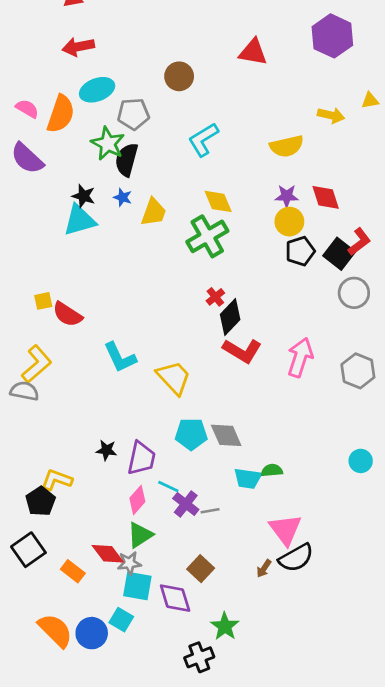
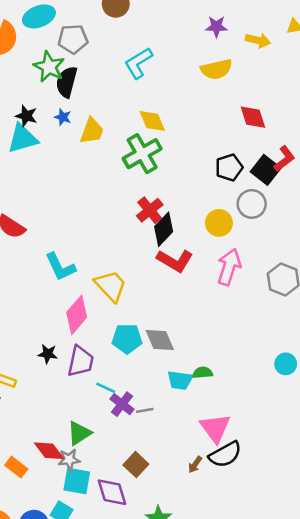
purple star: (287, 196) -> (216, 26), moved
yellow circle: (289, 222) -> (219, 223), moved
gray circle: (354, 293) -> (252, 204), moved
red cross: (215, 297) -> (150, 210), size x1.5
pink diamond: (137, 500) -> (77, 315), moved, size x1.4

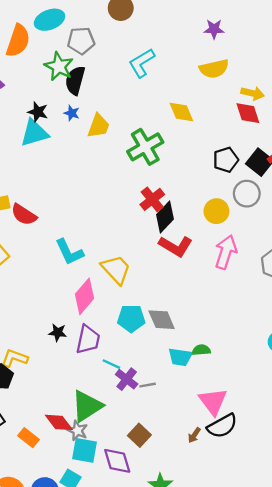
yellow arrow: (258, 40) -> (253, 93), moved
yellow diamond: (152, 121) -> (181, 112), moved
green triangle: (79, 433) -> (87, 406), size x1.4
gray star: (69, 460) -> (78, 431), turned 30

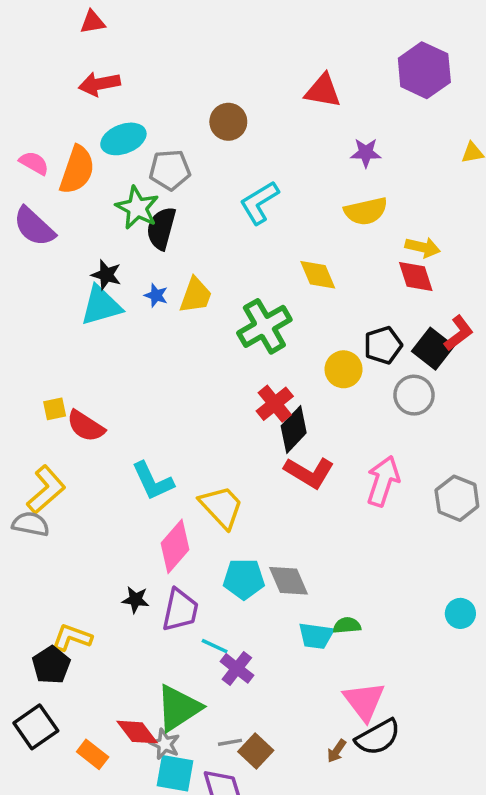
blue star: (72, 113) -> (156, 295), moved
yellow circle: (216, 211) -> (343, 369), moved
gray line: (148, 385) -> (230, 742), moved

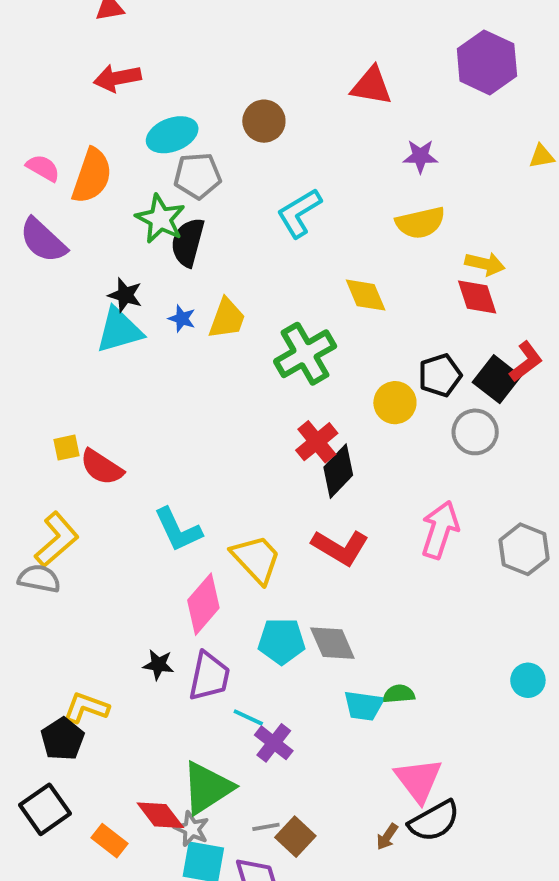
cyan ellipse: (123, 139) -> (172, 135), moved
red L-shape: (309, 472) -> (340, 547), moved

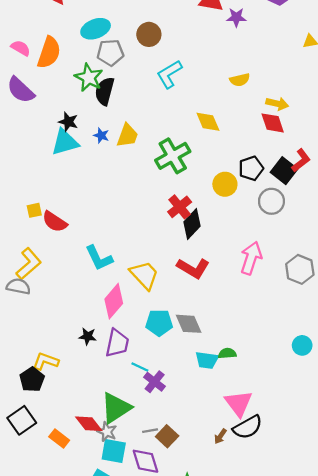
brown circle: (264, 121) -> (149, 34), moved
purple star: (420, 156) -> (236, 17), moved
yellow semicircle: (420, 223) -> (240, 80), size x0.7

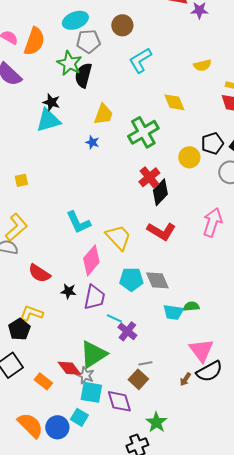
blue star: (101, 135) -> (92, 142), moved
red semicircle: (55, 222) -> (39, 273), moved
gray line: (150, 431) -> (145, 363), moved

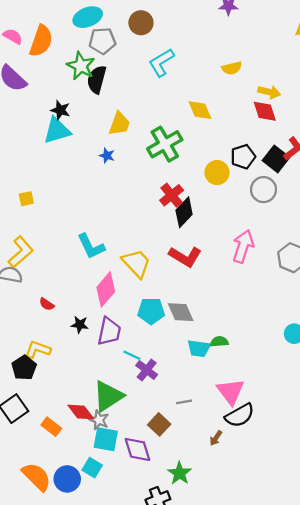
red semicircle: (39, 273) -> (47, 304), size x0.6
gray line: (145, 363) -> (184, 402), moved
brown arrow: (185, 379) -> (216, 438), moved

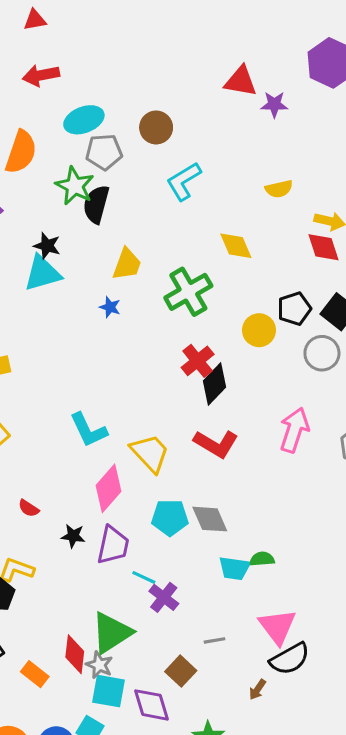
red diamond: (81, 412) -> (75, 654), turned 44

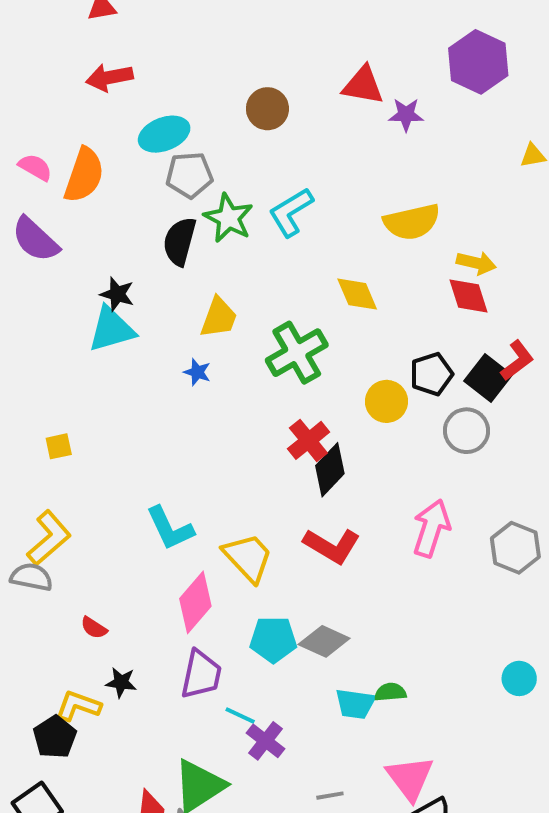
brown circle: (156, 127) -> (267, 109), moved
green star: (75, 186) -> (228, 218), moved
yellow semicircle: (279, 189) -> (412, 222), size x1.6
gray diamond: (210, 519) -> (324, 641), turned -42
black star: (73, 536) -> (121, 682), moved

